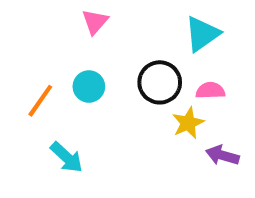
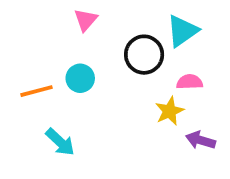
black circle: (160, 82) -> (144, 55), moved
orange line: (40, 101) -> (36, 91), turned 40

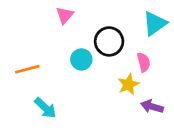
cyan triangle: (182, 31) -> (155, 23), moved
cyan circle: (80, 78) -> (81, 59), moved
pink semicircle: (190, 82) -> (144, 62), turned 78

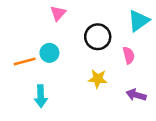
cyan circle: (81, 59) -> (49, 53), moved
yellow star: (128, 84) -> (98, 79), moved, turned 30
cyan arrow: (45, 108) -> (41, 96), turned 45

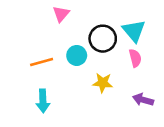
cyan triangle: (139, 21) -> (134, 31), moved, turned -35
cyan circle: (49, 53) -> (77, 55), moved
orange line: (25, 62) -> (42, 62), moved

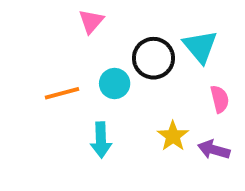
pink semicircle: (135, 58) -> (220, 99), moved
yellow star: (103, 83) -> (173, 136), moved, turned 30
cyan arrow: (43, 101) -> (101, 140), moved

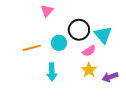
cyan triangle: (200, 47) -> (103, 35), moved
pink semicircle: (220, 99) -> (89, 51), moved, turned 72
purple arrow: (214, 150) -> (110, 77), turned -35

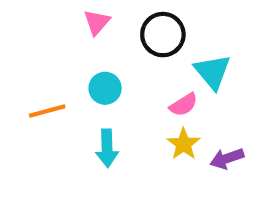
black circle: (79, 30) -> (163, 35), moved
cyan circle: (59, 43) -> (105, 88), moved
orange line: (32, 48) -> (47, 111), moved

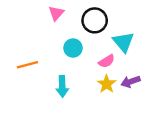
cyan circle: (105, 88) -> (73, 48), moved
purple arrow: (227, 158) -> (131, 82), moved

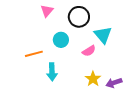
orange line: (27, 65) -> (34, 54), moved
purple arrow: (131, 82) -> (114, 83), moved
yellow star: (107, 84) -> (93, 79), moved

